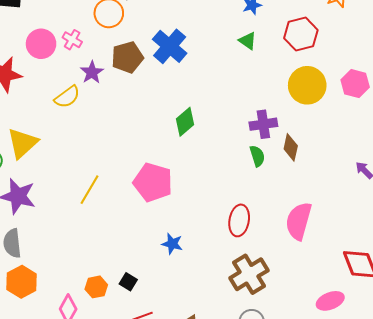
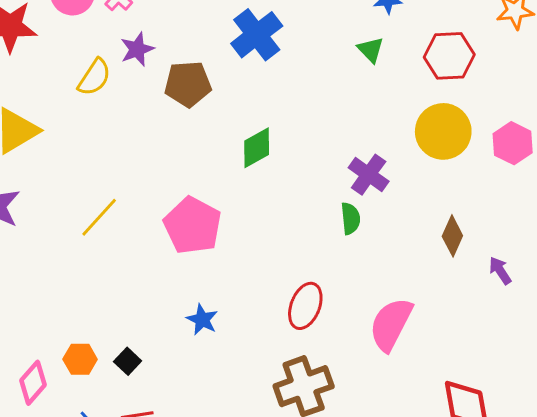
brown pentagon: (127, 57) -> (188, 84), moved
yellow semicircle: (67, 97) -> (94, 77), turned -32
purple cross: (263, 124) -> (369, 175), turned 32
brown diamond: (291, 147) -> (452, 236), moved

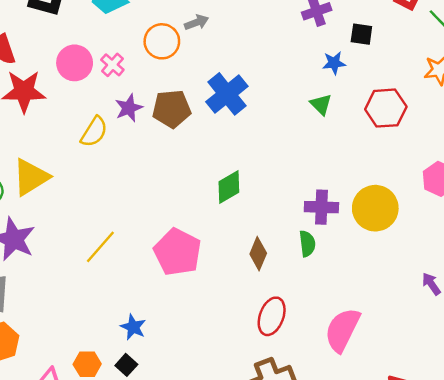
brown pentagon: (188, 84) -> (172, 109), moved
yellow circle: (443, 131) -> (375, 208), moved
purple cross: (369, 175) -> (321, 207), turned -32
brown diamond: (452, 236) -> (258, 254), moved
blue star: (202, 320) -> (133, 327), moved

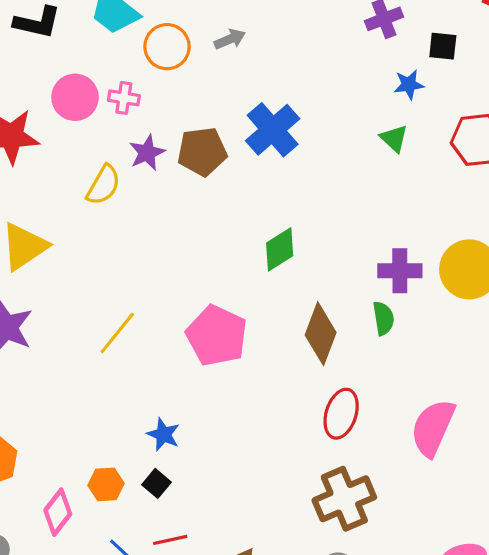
orange circle: (162, 41) -> (167, 47), moved
pink cross: (112, 65) -> (124, 98), turned -30
brown diamond: (258, 254) -> (321, 334), size x1.4

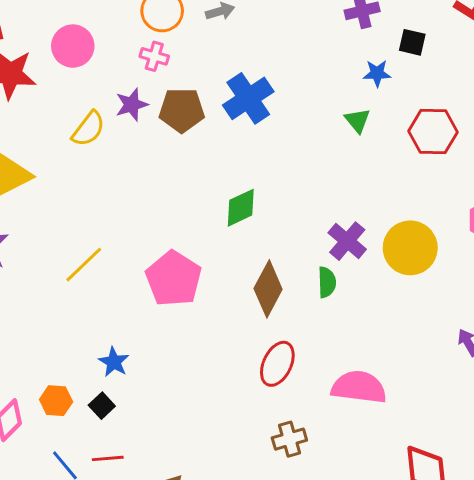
pink cross: (124, 98) -> (154, 56), moved
purple cross: (400, 271) -> (347, 241), turned 33
pink semicircle: (433, 428) -> (359, 387), turned 66
brown cross: (344, 499) -> (289, 439), moved, size x0.6

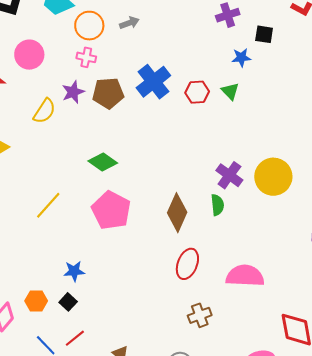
red hexagon: (433, 132) -> (197, 92), moved, size x0.7
green diamond: (241, 208) -> (103, 162), moved, turned 64
blue star: (114, 362) -> (74, 271), turned -30
red line: (108, 458) -> (75, 338), turned -30

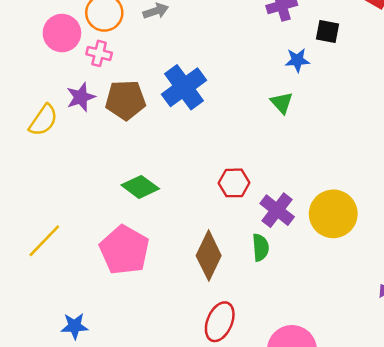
pink circle: (29, 55) -> (62, 33), moved
red hexagon: (197, 92) -> (234, 183), moved
green diamond: (103, 162) -> (140, 187), moved

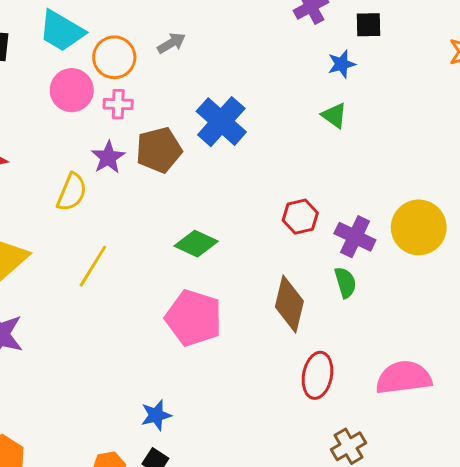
yellow line: (44, 241) -> (93, 266), moved

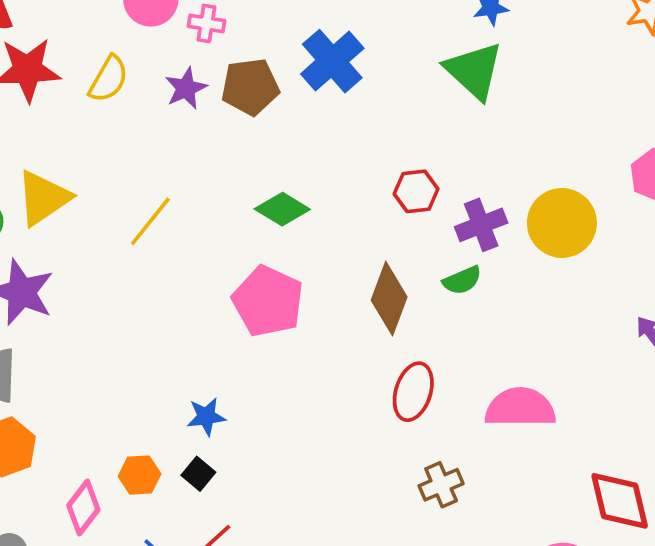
green triangle: (334, 115) -> (474, 71), size x1.8
yellow semicircle: (72, 192) -> (109, 79), moved
purple cross: (355, 237) -> (481, 225), turned 36
green semicircle: (345, 283) -> (462, 280), turned 76

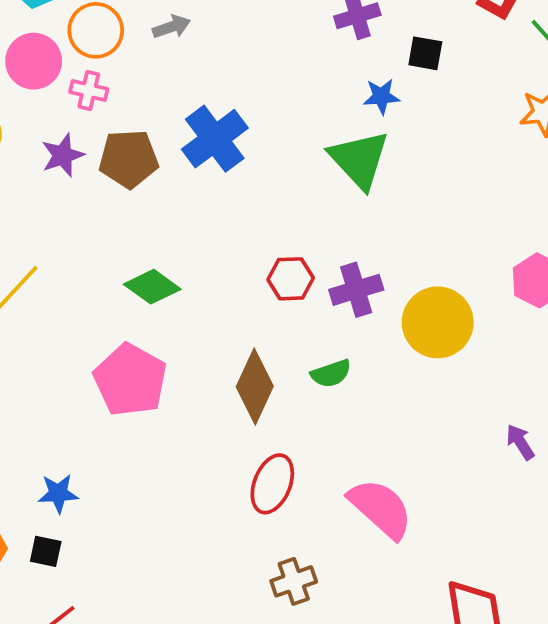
purple cross: (481, 225) -> (356, 290), moved
pink semicircle: (520, 408) -> (381, 508), turned 38
black square: (198, 474) -> (46, 551), turned -32

